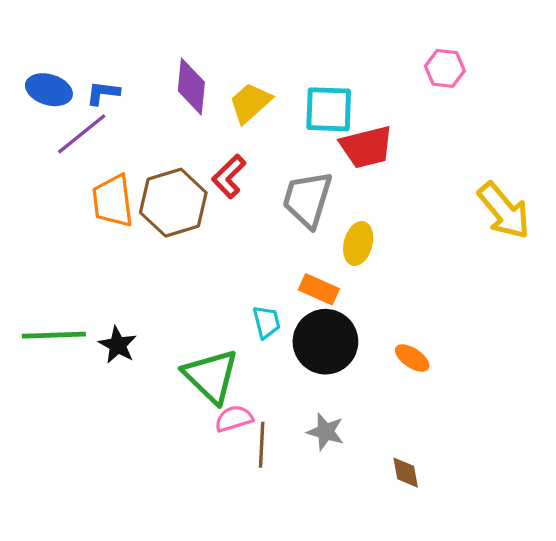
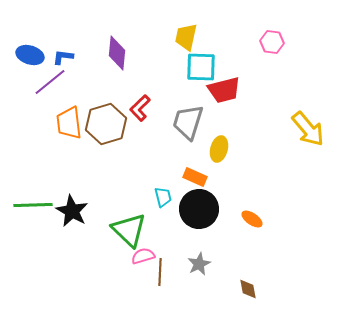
yellow trapezoid: (250, 103) -> (186, 37), moved, turned -36
black star: (118, 345) -> (72, 211), size x1.4
gray star: (325, 432) -> (199, 264), turned 30

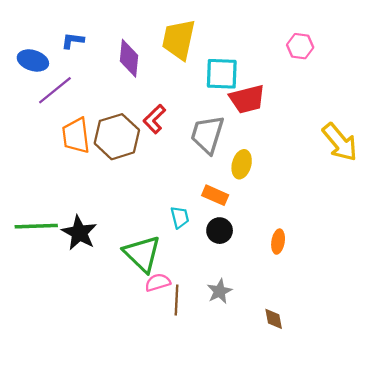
yellow trapezoid: (186, 37) -> (179, 40), moved, size x1.4
blue L-shape: (63, 57) -> (73, 41), moved
black circle: (199, 209) -> (220, 231), size x0.6
orange ellipse: (252, 219) -> (278, 242), turned 65

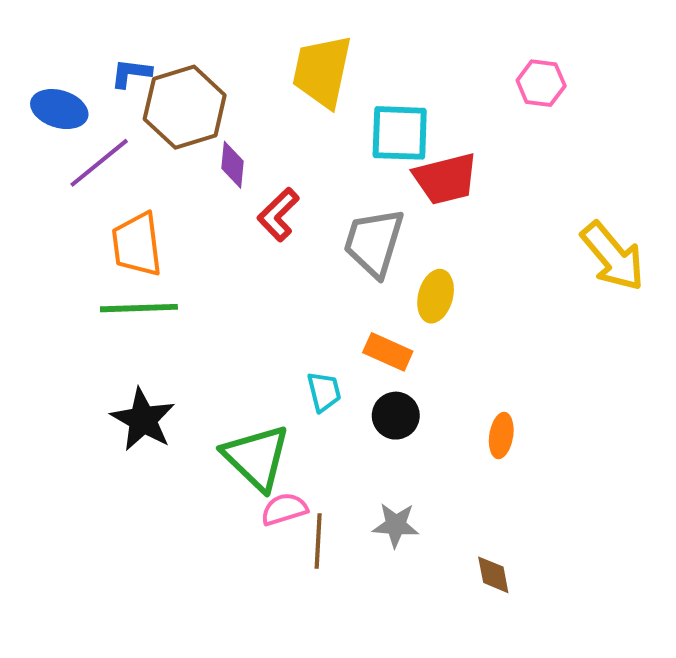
purple diamond: (129, 58) -> (232, 165), moved, size x0.7
brown hexagon: (117, 137) -> (185, 107), moved
green line: (36, 226) -> (139, 308), moved
gray star: (220, 291) -> (396, 525), turned 30

